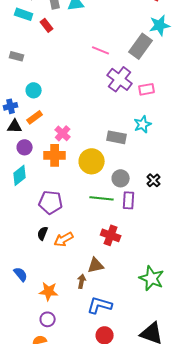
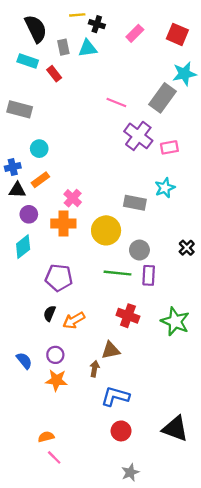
gray rectangle: (17, 56) -> (20, 109), size x1.5
black cross: (154, 180) -> (187, 248), moved
green star: (152, 278) -> (175, 321), moved
purple circle: (48, 319) -> (55, 355), moved

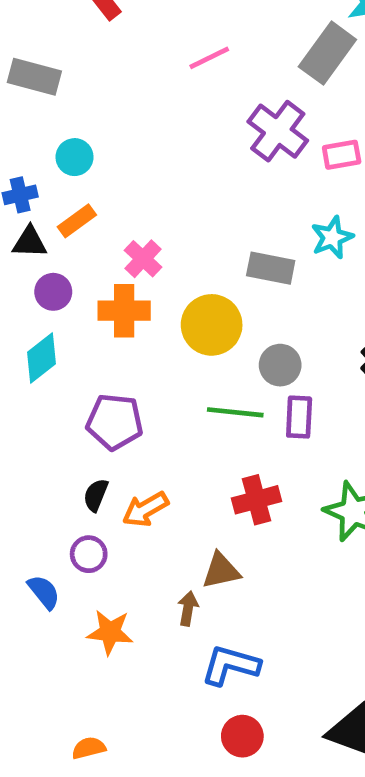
pink line: (116, 102) -> (209, 58), moved, turned -48
red cross: (128, 316) -> (256, 500), turned -35
purple circle: (55, 355) -> (89, 554), moved

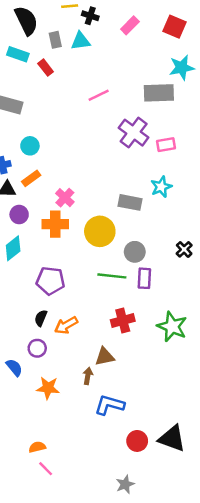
gray rectangle: (327, 53) -> (159, 93), turned 52
red circle: (242, 736) -> (137, 441), moved

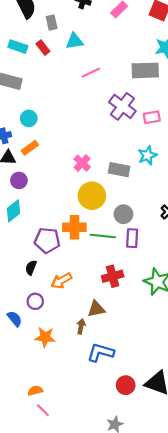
cyan triangle: (81, 41) -> (74, 41), moved
cyan rectangle: (18, 54) -> (18, 47), moved
pink cross: (65, 198) -> (82, 163), moved
orange cross: (55, 224) -> (74, 227), moved
black semicircle: (41, 318) -> (31, 268), moved

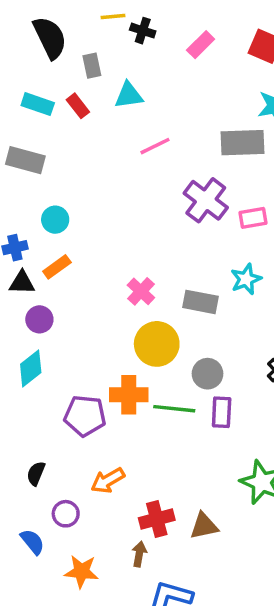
black semicircle: (31, 268) -> (36, 473), moved
red cross: (113, 276) -> (157, 519), moved
brown triangle: (96, 309) -> (204, 526), moved

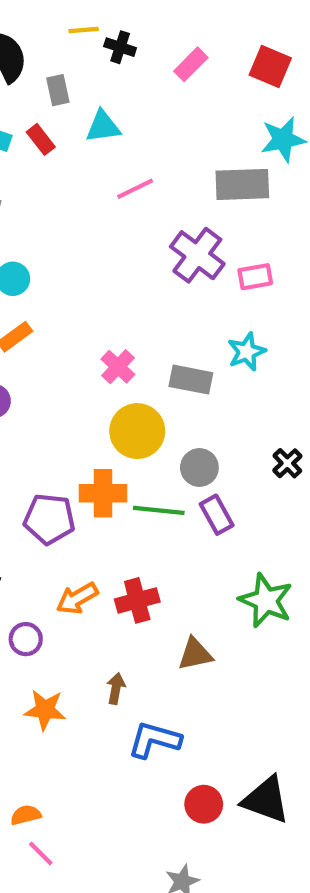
purple rectangle: (222, 412) -> (217, 515), turned -32
red cross: (157, 519) -> (137, 600), moved

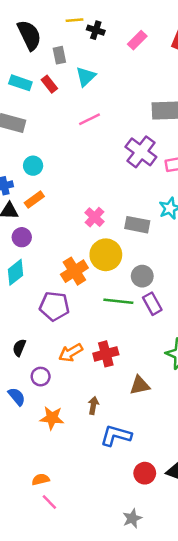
cyan triangle: (103, 127) -> (86, 77), turned -35
pink line: (135, 189) -> (90, 119), moved
orange cross: (103, 493) -> (74, 271), moved, turned -32

